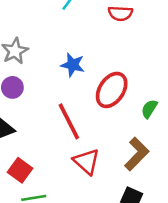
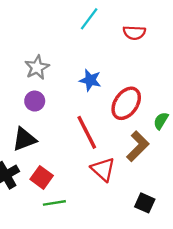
brown L-shape: (137, 154) -> (138, 146), moved

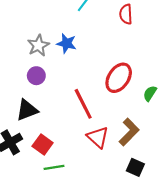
red semicircle: (134, 33) -> (126, 14), turned 84
blue star: (90, 80) -> (67, 43), moved
brown L-shape: (138, 146) -> (129, 132), moved

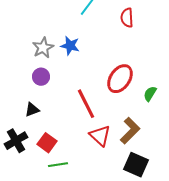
black triangle: (27, 110) -> (32, 110), size x0.7
black square: (135, 167) -> (136, 165), size x1.4

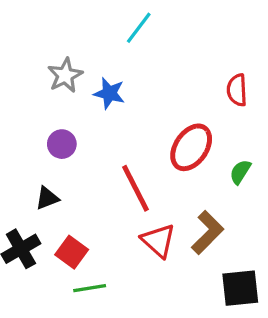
red semicircle: (127, 18) -> (237, 90), moved
gray star: (43, 48) -> (65, 75), moved
black square: (136, 165) -> (240, 288), moved, turned -30

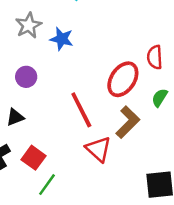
red semicircle: (237, 90) -> (155, 57), moved
brown L-shape: (208, 232) -> (128, 122), moved
green line: (90, 288) -> (47, 185), turned -45

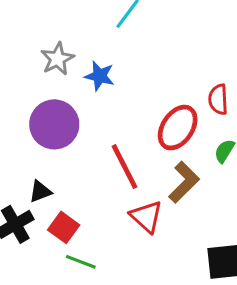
purple circle: (26, 77) -> (54, 124), size x1.8
black triangle: (15, 117) -> (40, 192), moved
green line: (47, 185) -> (81, 262), turned 75

